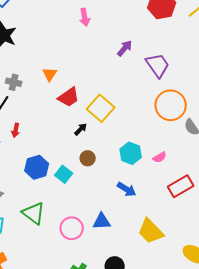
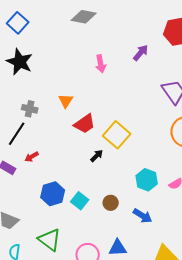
pink arrow: (85, 17) -> (101, 64), moved
purple arrow: (125, 48) -> (141, 53), moved
red arrow: (16, 130) -> (32, 157), turned 48
brown circle: (88, 158) -> (111, 203), moved

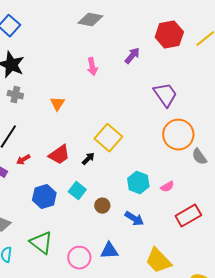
gray diamond: (84, 17) -> (90, 20), moved
gray cross: (30, 109) -> (15, 95), moved
red trapezoid: (85, 124) -> (59, 155), moved
cyan square: (80, 201) -> (77, 191), moved

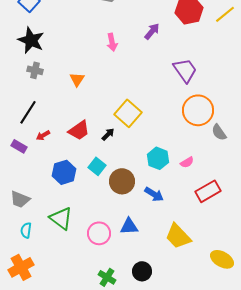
brown circle: (102, 206) -> (122, 181), size x1.6

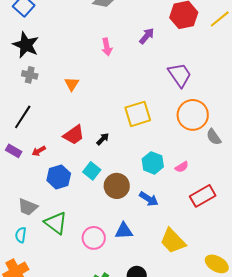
yellow square: (128, 113) -> (138, 114), moved, turned 32
red arrow: (43, 135) -> (39, 151), moved
gray trapezoid: (20, 199) -> (28, 207), moved

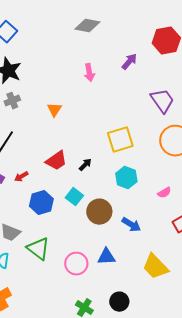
gray cross: (30, 75) -> (12, 101), turned -35
cyan hexagon: (153, 163) -> (126, 178), moved

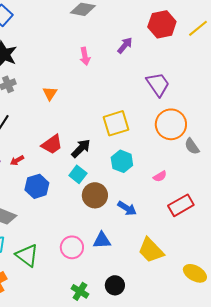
black arrow: (85, 165) -> (81, 148), size x1.5
cyan square: (74, 197) -> (78, 174), moved
green triangle: (38, 249) -> (27, 255), moved

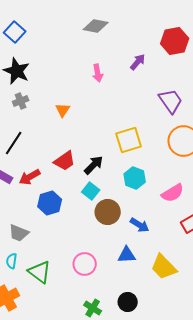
red arrow: (17, 160) -> (30, 177), size x1.5
pink semicircle: (160, 176) -> (173, 193), size x1.6
blue triangle: (102, 240) -> (127, 255), moved

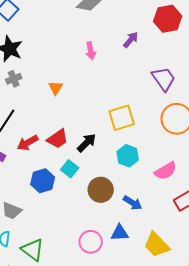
red arrow: (30, 177) -> (28, 143), moved
cyan square: (91, 191) -> (70, 169), moved
pink circle: (85, 264) -> (91, 242), moved

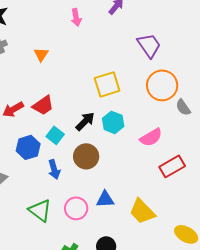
black arrow: (87, 143) -> (85, 121), moved
blue arrow: (133, 203) -> (54, 169), moved, turned 42
green triangle: (33, 250) -> (40, 210), moved

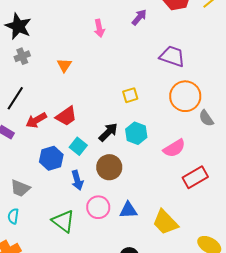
purple trapezoid: (149, 45) -> (172, 56), turned -36
yellow square: (107, 84) -> (130, 95), size x0.6
pink circle: (76, 208) -> (98, 207), moved

